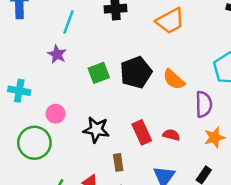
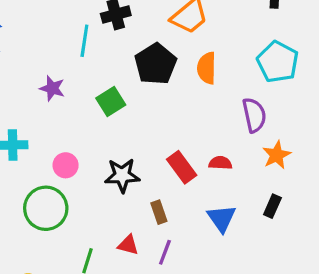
cyan line: (69, 22) -> (84, 41), moved
black pentagon: (136, 72) -> (156, 64), moved
orange semicircle: (174, 79) -> (207, 68), moved, turned 60

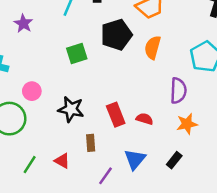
purple star: (52, 88) -> (23, 23), moved
purple line: (165, 252) -> (105, 176), moved

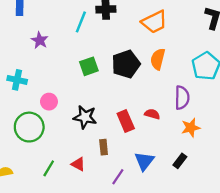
black pentagon: (116, 35) -> (126, 64), moved
red semicircle: (145, 119) -> (152, 114), moved

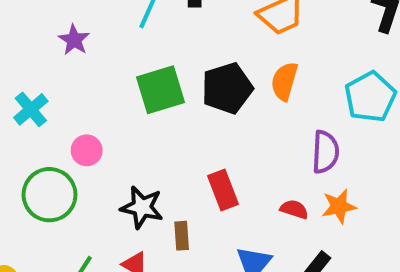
green square: (89, 66) -> (161, 90), size x1.4
cyan cross: (17, 80) -> (31, 109), turned 36
red semicircle: (152, 114) -> (294, 209), moved
black star: (85, 117) -> (142, 207), moved

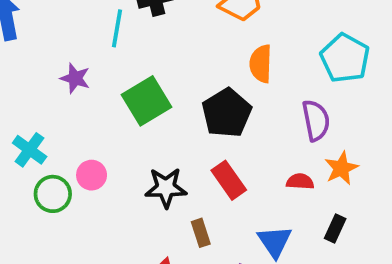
purple star: (74, 40) -> (75, 78), moved
black pentagon: (227, 88) -> (227, 113), moved
green circle: (49, 195) -> (53, 194), moved, size x0.7
black star: (142, 207) -> (166, 188), moved

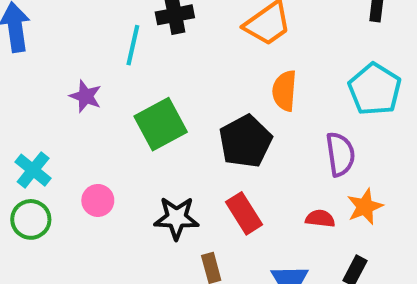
green circle: (53, 194) -> (31, 219), moved

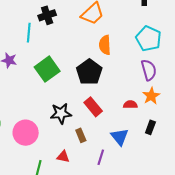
purple semicircle: (340, 154) -> (149, 70), moved
pink circle: (98, 200) -> (26, 133), moved, size x1.6

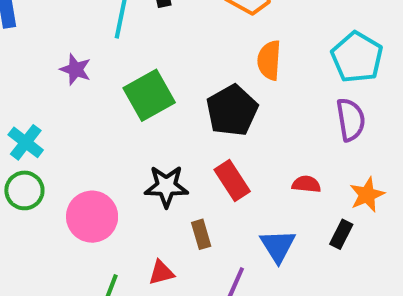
orange star: (151, 96) -> (367, 195), moved
red triangle: (63, 157) -> (161, 273), turned -32

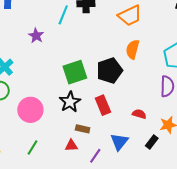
green square: (149, 95) -> (75, 72), moved
black star: (166, 186) -> (70, 102), turned 30
brown rectangle: (201, 234) -> (83, 129), turned -72
red triangle: (161, 273) -> (71, 146), moved

